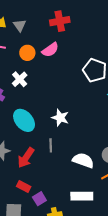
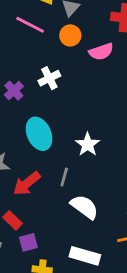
orange circle: (27, 53) -> (70, 35), moved
white semicircle: (83, 160) -> (84, 207), moved

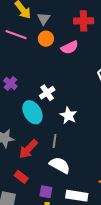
white cross: (49, 78) -> (47, 93), moved
white semicircle: (84, 207) -> (60, 165), moved
purple square: (28, 242) -> (46, 192), moved, turned 32

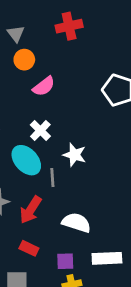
pink semicircle: (70, 47) -> (44, 86), moved
gray line: (55, 141) -> (52, 178), moved

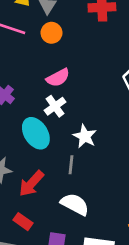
pink semicircle: (44, 86) -> (58, 78), moved
gray line: (52, 178) -> (71, 165), moved

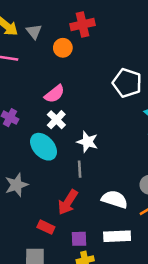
orange circle: (51, 33) -> (63, 48), moved
red arrow: (31, 184) -> (68, 202), moved
white semicircle: (75, 204) -> (115, 199), moved

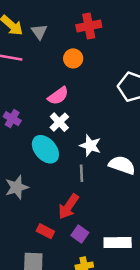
orange circle: (63, 48) -> (73, 58), moved
white semicircle: (115, 199) -> (122, 165), moved
purple square: (79, 239) -> (80, 234), moved, turned 35

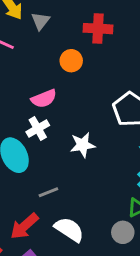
white star: (90, 146) -> (83, 145), moved, turned 30
white semicircle: (122, 165) -> (69, 229), moved
gray line: (82, 173) -> (48, 192), turned 56

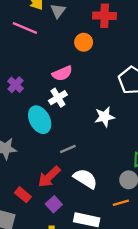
white star: (83, 145) -> (104, 117), moved

